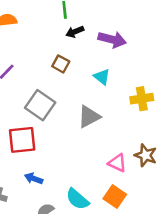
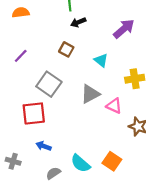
purple arrow: (112, 39) -> (124, 29), moved, turned -55
pink triangle: (117, 163) -> (114, 106), moved

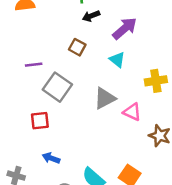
purple arrow: (124, 29) -> (125, 28), moved
purple line: (21, 56) -> (34, 65), moved, turned 40
red square: (34, 113) -> (40, 121), size x0.7

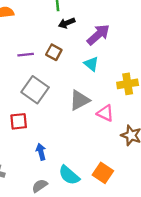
purple line: (34, 65) -> (26, 55), moved
blue arrow: (51, 158) -> (41, 152), moved, turned 56

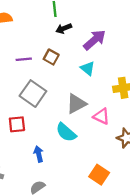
cyan semicircle: (69, 175) -> (66, 132), moved

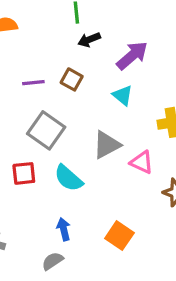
cyan semicircle: (66, 132) -> (68, 178), moved
blue arrow: (39, 154) -> (64, 229), moved
orange square: (99, 175) -> (119, 236), moved

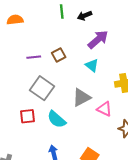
black arrow: (89, 40) -> (85, 16), moved
brown square: (72, 79) -> (59, 55), turned 32

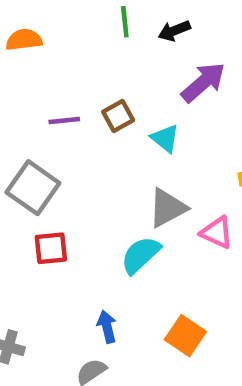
cyan triangle: (92, 65) -> (165, 138), moved
gray square: (42, 88) -> (33, 188), moved
cyan semicircle: (57, 119) -> (141, 255), moved, turned 96

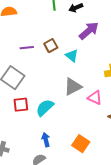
cyan semicircle: (141, 255) -> (45, 108), moved

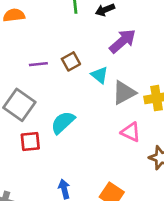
gray triangle: (73, 87) -> (124, 93), moved
cyan semicircle: (45, 108) -> (63, 122), moved

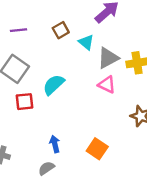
purple line: (38, 64) -> (18, 30), moved
pink triangle: (131, 132) -> (107, 85), moved

